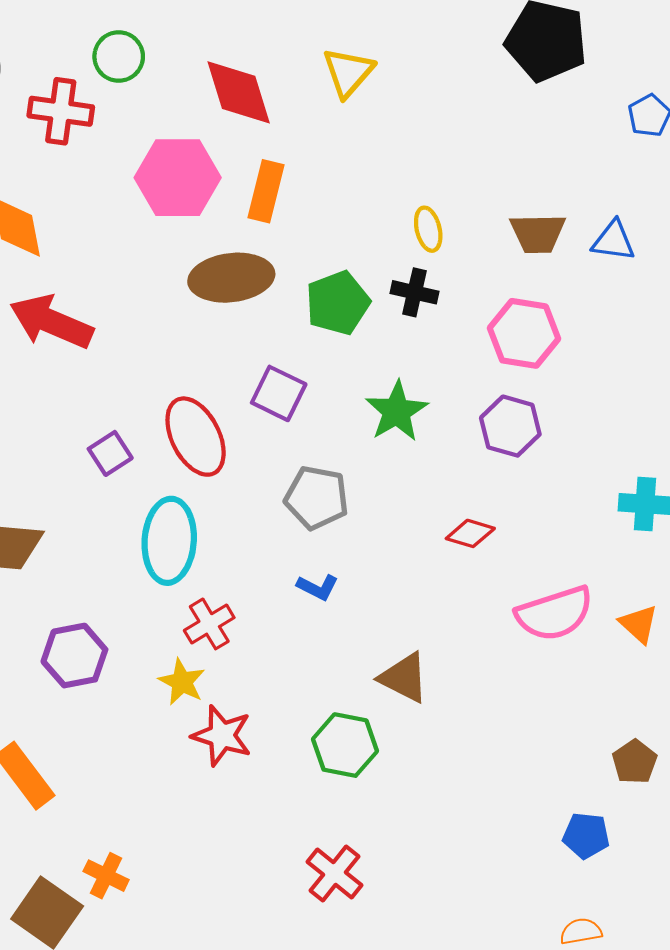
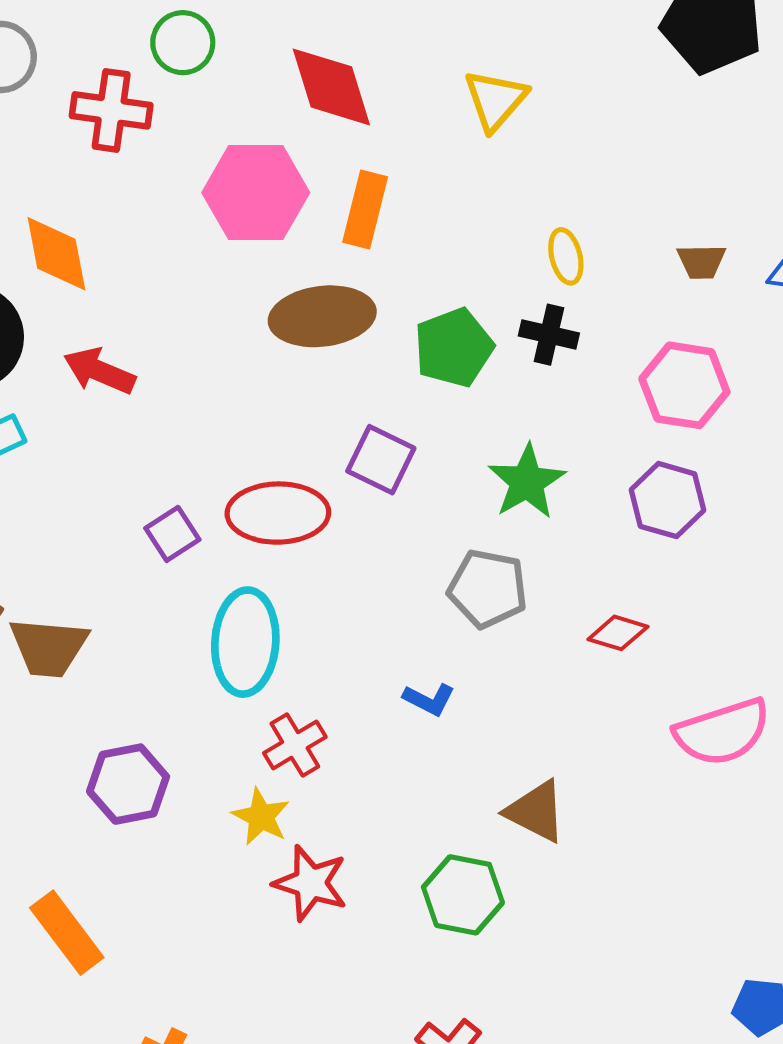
yellow triangle: (348, 72) -> (496, 100), moved
brown trapezoid: (538, 233) -> (701, 262), size x0.7
red arrow: (51, 322) -> (99, 371), size x0.7
red ellipse: (196, 437) -> (278, 513), turned -64
gray pentagon: (317, 498) -> (488, 589), moved

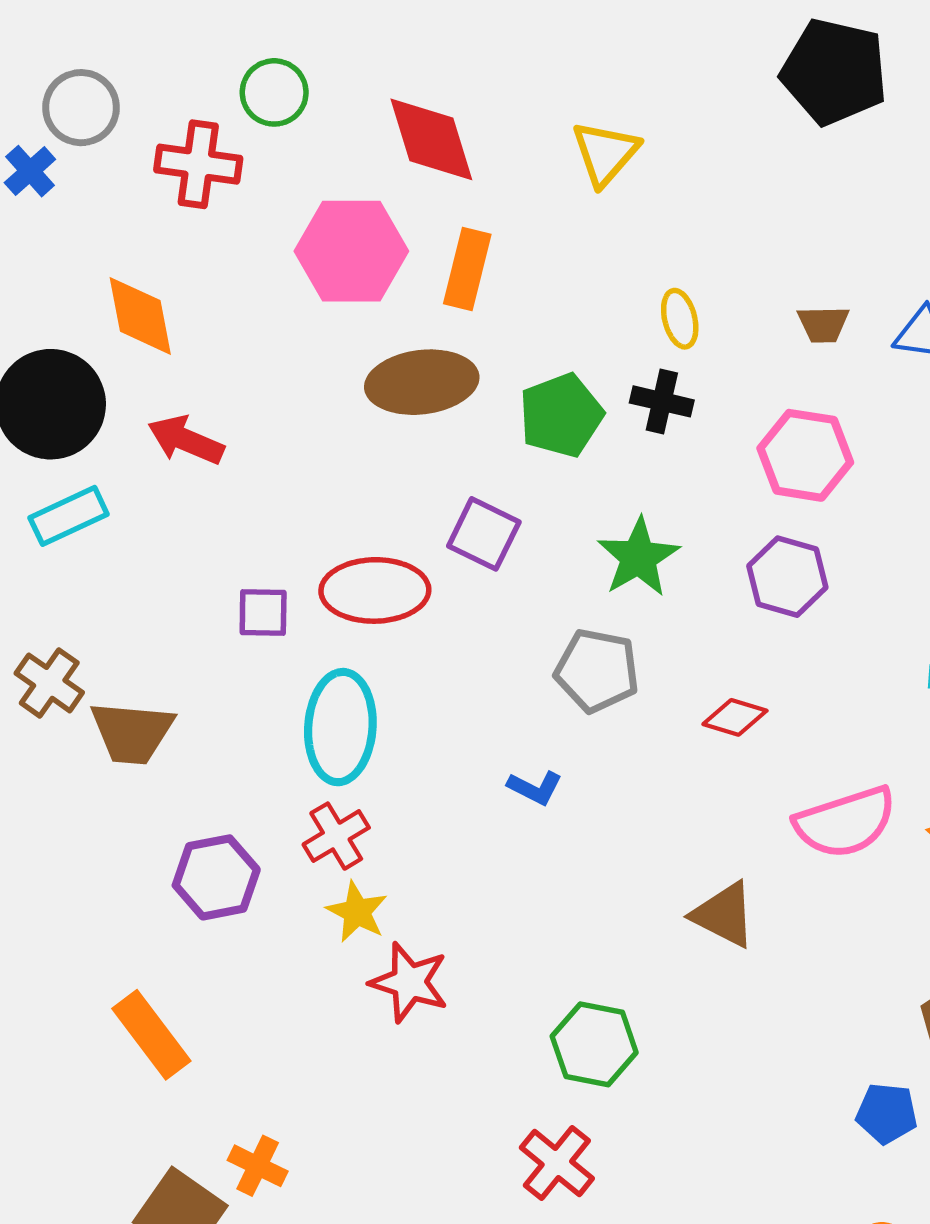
purple square: (172, 534) -> (263, 613), turned 34
red cross: (295, 745) -> (336, 836), moved
brown triangle: (536, 811) -> (724, 915), moved
green hexagon: (463, 895) -> (594, 1044), moved

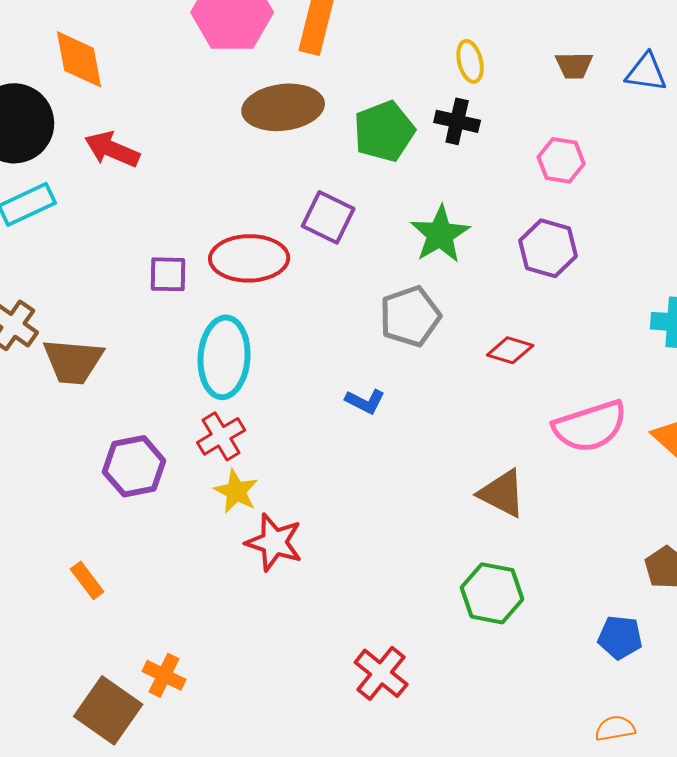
pink hexagon: (805, 455) -> (561, 160), size x0.7
gray pentagon: (597, 670) -> (410, 316), turned -30
orange rectangle: (151, 1035) -> (87, 580), size x0.6
green hexagon: (594, 1044) -> (492, 593), moved

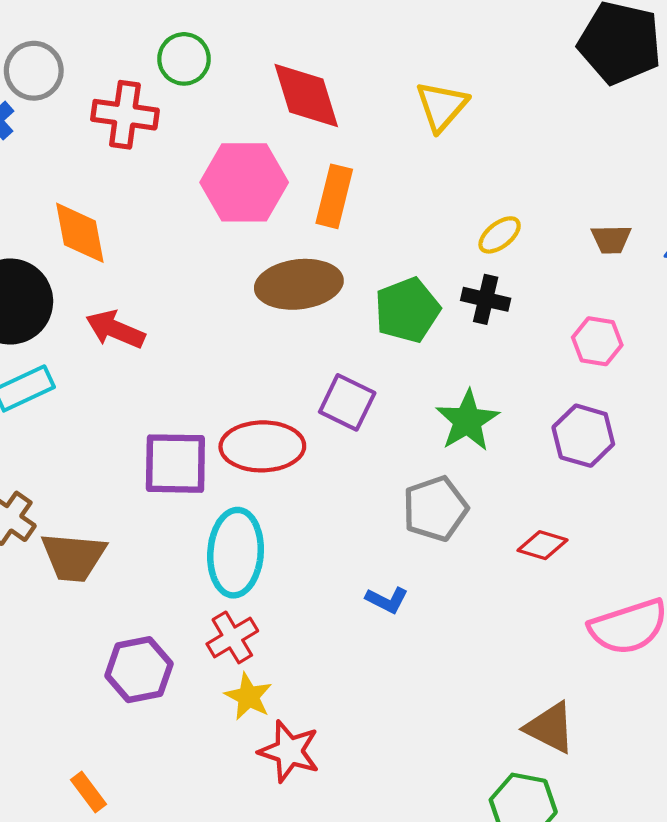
yellow ellipse: (470, 61) -> (500, 235), turned 66
purple square: (168, 274) -> (175, 464), size x1.6
brown triangle: (502, 493) -> (550, 728), moved

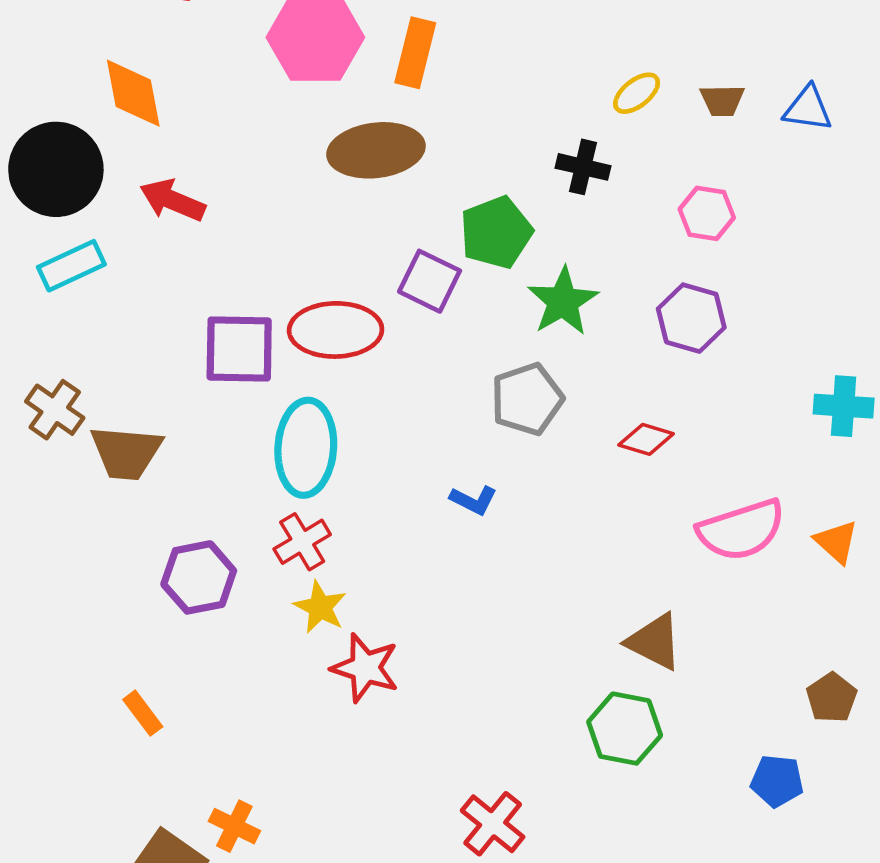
yellow ellipse: (500, 235) -> (637, 93), moved
green pentagon: (407, 310) -> (496, 232), moved

